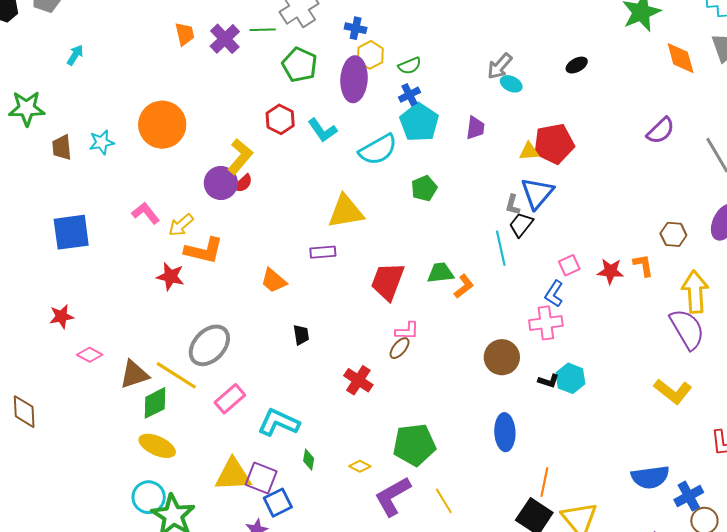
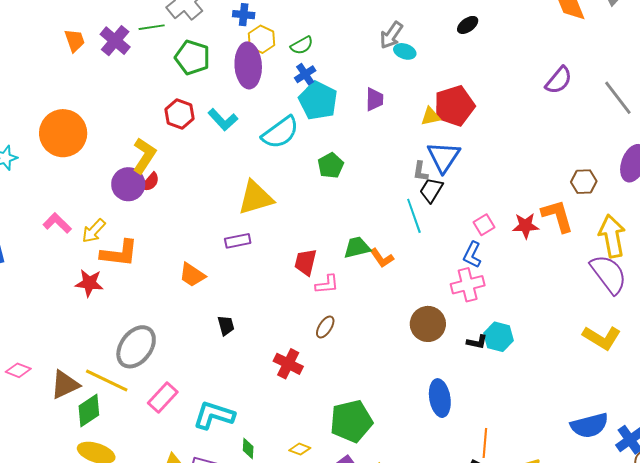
orange L-shape: (643, 265) -> (557, 216), size x1.5
red trapezoid: (388, 281) -> (306, 262), size x0.7
orange L-shape: (464, 286) -> (382, 258), turned 100
pink L-shape: (407, 331) -> (327, 284), moved

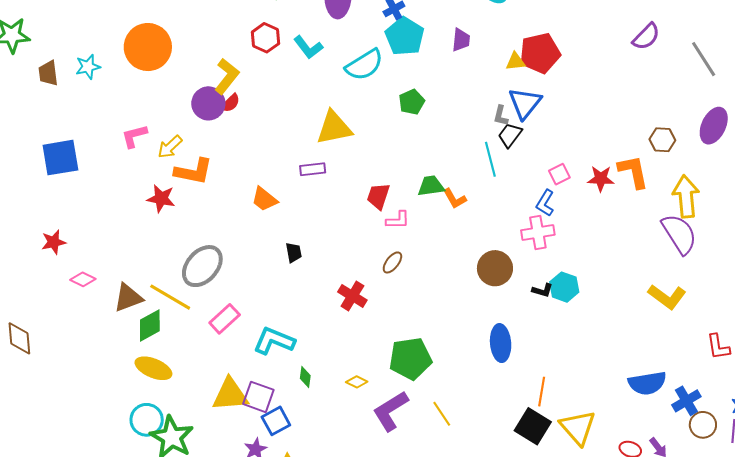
pink L-shape: (57, 223) -> (134, 136), turned -64

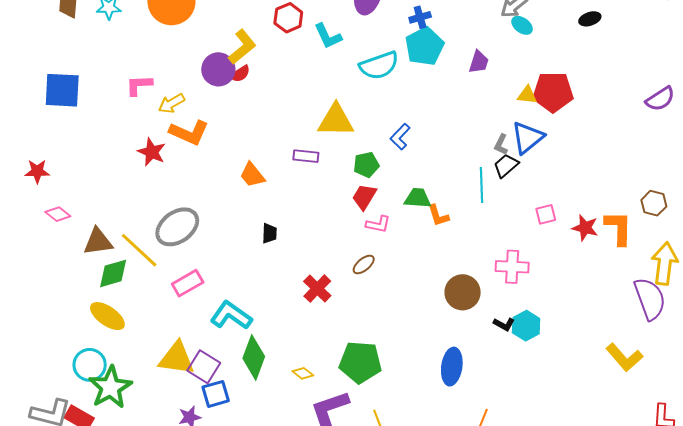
green pentagon: (412, 102) -> (366, 165), moved
blue L-shape: (545, 203) -> (400, 137), moved
green diamond: (305, 377) -> (254, 357), size x2.0

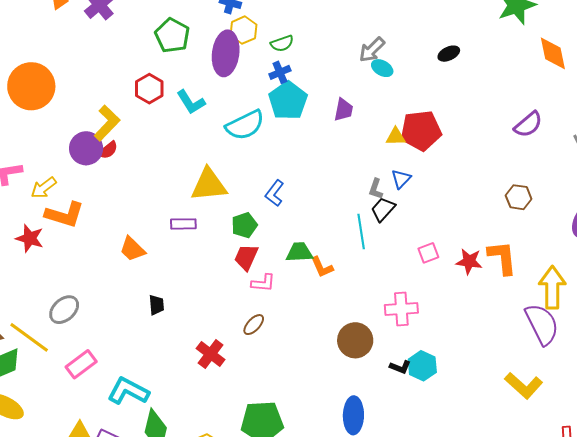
blue triangle: (528, 138) -> (401, 179), size x0.6
brown hexagon: (654, 203) -> (519, 197), moved
gray ellipse: (177, 227) -> (64, 310), size x0.7

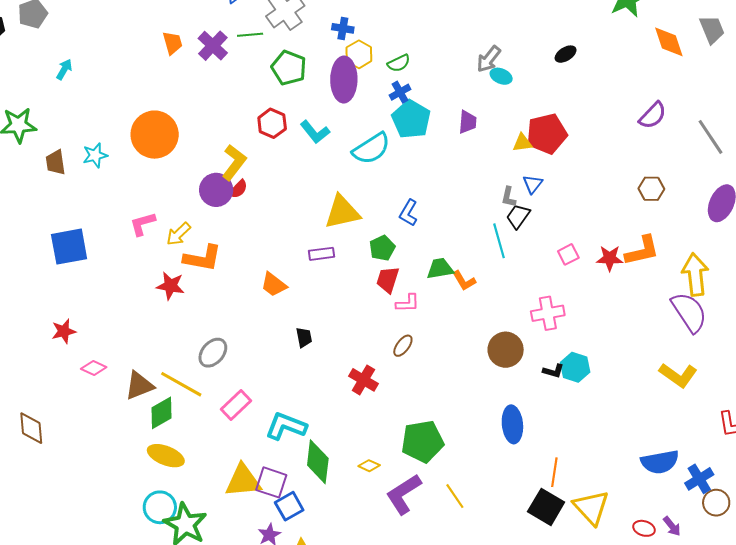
orange L-shape: (502, 258) -> (642, 251), turned 90

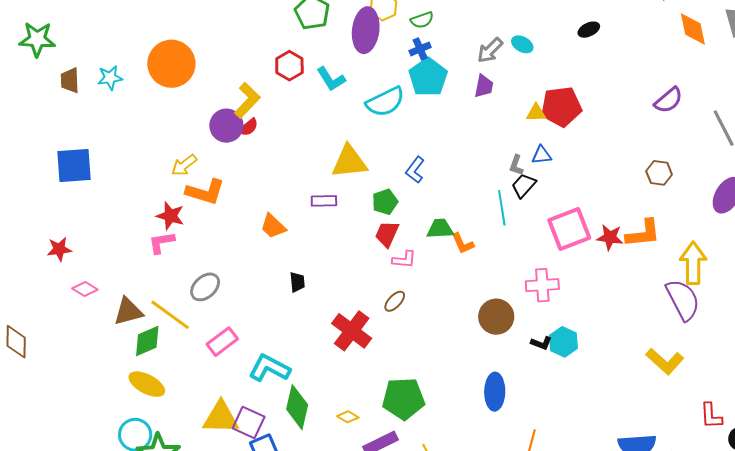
gray arrow: (489, 59) -> (490, 50), moved
blue triangle: (533, 184) -> (542, 155), turned 40
pink L-shape: (143, 224) -> (162, 242), moved
pink square: (568, 254) -> (569, 229), size x2.0
red cross: (363, 380) -> (352, 331), size x1.4

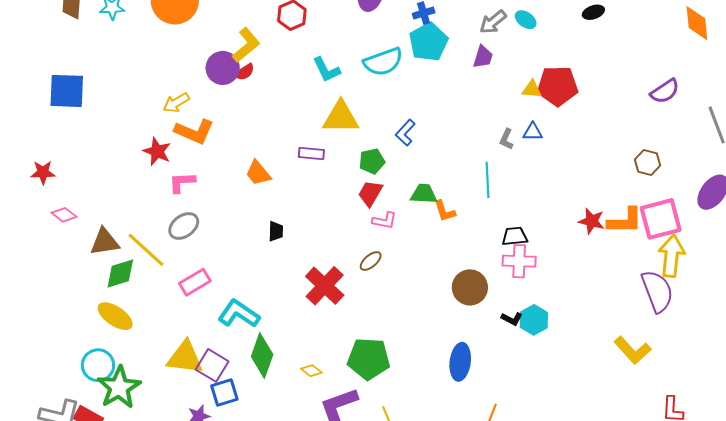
cyan L-shape: (331, 79) -> (326, 70), moved
black trapezoid: (524, 185) -> (515, 236), moved, turned 36
pink square: (569, 229) -> (661, 219), moved
pink L-shape: (162, 242) -> (182, 182), moved

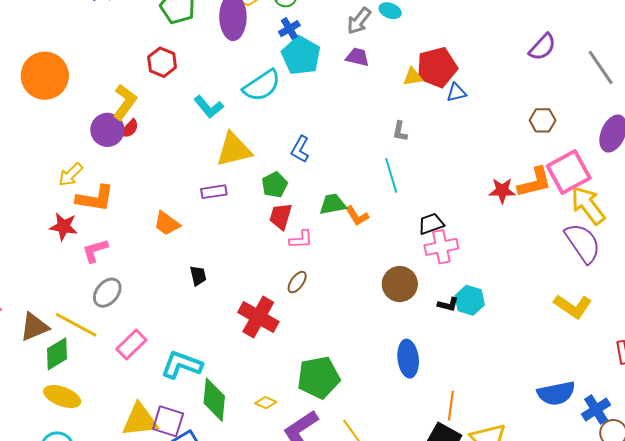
purple trapezoid: (483, 57) -> (357, 57), turned -80
blue triangle: (533, 132) -> (456, 93), moved
yellow arrow: (671, 256) -> (588, 205), turned -30

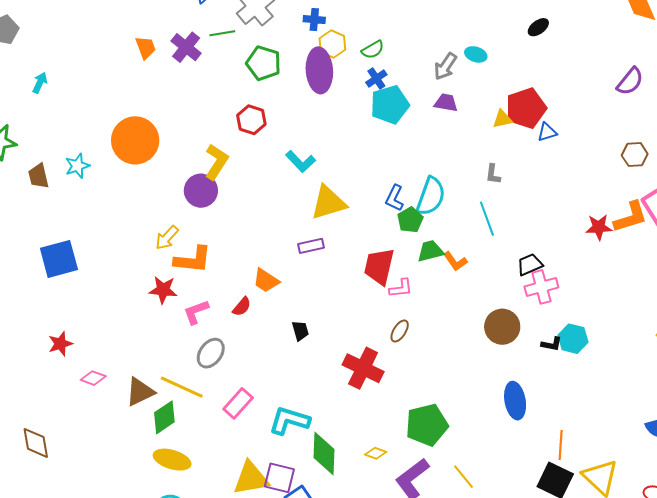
cyan pentagon: (301, 56) -> (390, 105), turned 30
cyan semicircle: (262, 86) -> (431, 196), moved, turned -33
red semicircle: (129, 129) -> (242, 307), moved
green pentagon: (275, 185) -> (410, 220), moved
red trapezoid: (281, 216) -> (379, 266), size x1.4

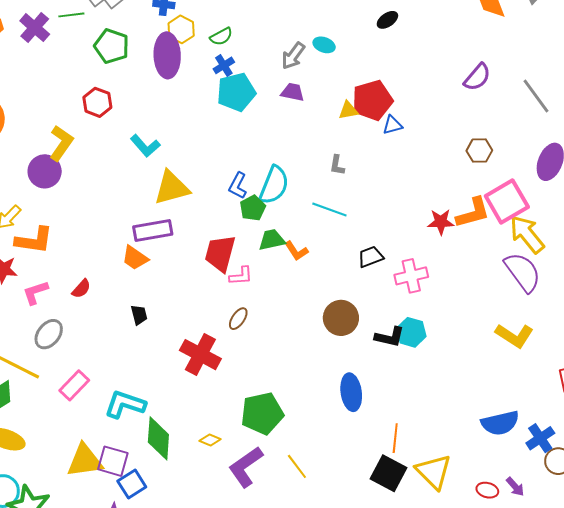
cyan line: (487, 219) -> (329, 209), turned -52
purple rectangle: (311, 246) -> (153, 230), size x1.5
orange trapezoid: (266, 280) -> (135, 258), moved
pink cross: (541, 287) -> (411, 276), moved
black L-shape: (552, 344) -> (390, 337), size x1.4

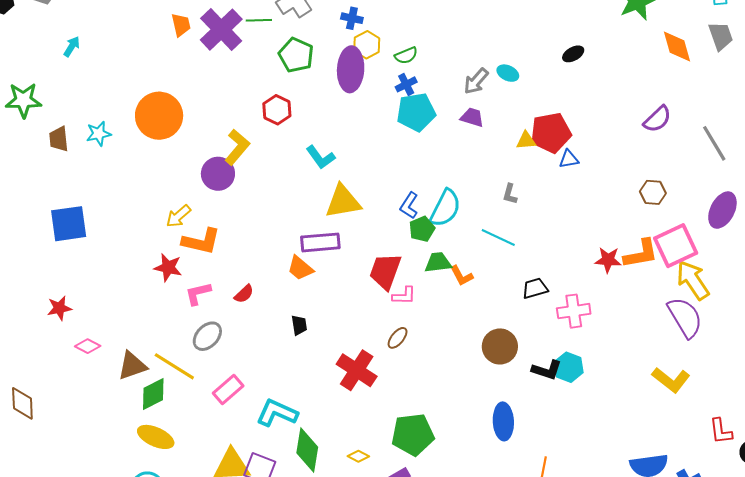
purple cross: (35, 28) -> (221, 30), size x1.4

